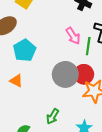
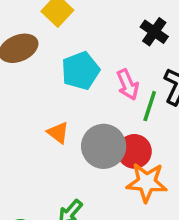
cyan pentagon: (25, 50) -> (80, 71), moved
orange triangle: (16, 81) -> (58, 133), moved

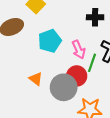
black cross: (154, 32) -> (95, 17), turned -35
red circle: (134, 151) -> (77, 76), moved

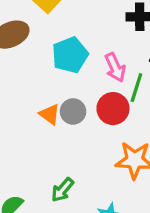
gray circle: (64, 87) -> (73, 111), moved, size x0.6

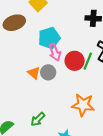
pink arrow: (115, 67) -> (55, 52), moved
red circle: (113, 109) -> (75, 61), moved

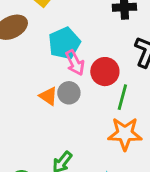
green line: (88, 61) -> (122, 97), moved

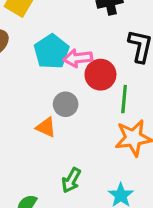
pink arrow: (75, 63) -> (78, 58), moved, turned 120
orange triangle: (48, 96) -> (46, 127), moved

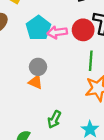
red circle: (100, 75) -> (83, 30), moved
gray circle: (66, 104) -> (38, 67), moved

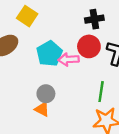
red circle: (83, 30) -> (89, 46), moved

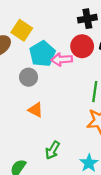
yellow square: (27, 16) -> (22, 30), moved
gray circle: (46, 94) -> (29, 77), moved

